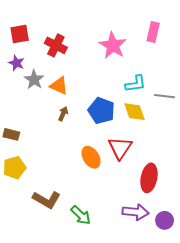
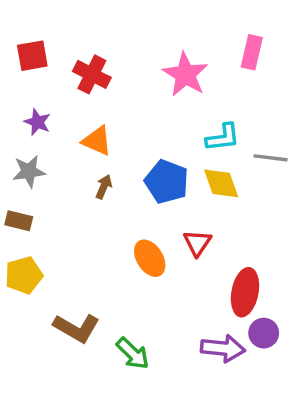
purple star: (17, 63) -> (37, 122), moved
gray star: (34, 80) -> (29, 171), moved, turned 30
red triangle: (120, 148) -> (197, 243), size x0.7
purple circle: (165, 220) -> (264, 333), moved

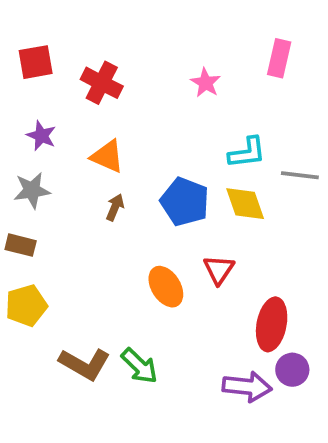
pink star: (185, 74) -> (206, 83), size x0.6
green arrow: (133, 353) -> (139, 366), moved

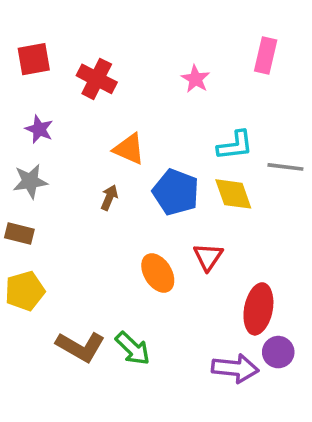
orange triangle: (107, 156) -> (129, 149), moved

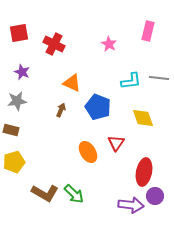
gray line: (285, 167) -> (159, 78), moved
yellow diamond: (233, 194) -> (143, 118), moved

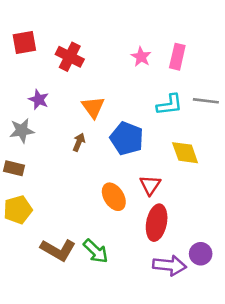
pink rectangle: (148, 31) -> (177, 57), moved
purple star: (22, 72) -> (39, 100), moved
orange triangle: (72, 83) -> (93, 107), turned 30
red ellipse: (144, 172) -> (157, 223), moved

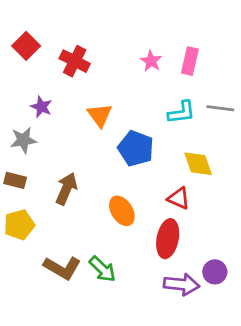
red square: (24, 42) -> (26, 46), turned -35
brown arrow: (79, 142) -> (66, 189), moved, size x1.6
red triangle: (150, 185) -> (179, 198), moved, turned -40

